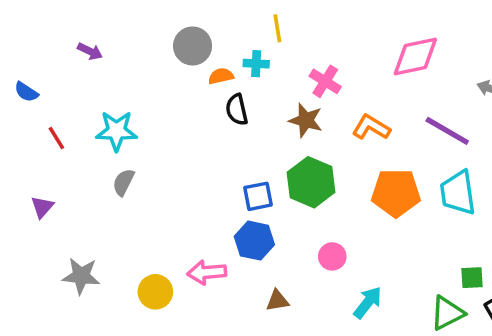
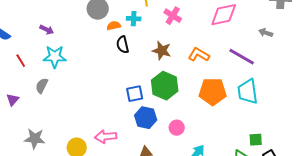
purple arrow: (90, 51) -> (47, 30), moved
pink cross: (325, 81) -> (173, 16), moved
gray semicircle: (124, 182) -> (42, 86), moved
blue hexagon: (254, 241) -> (146, 118), moved

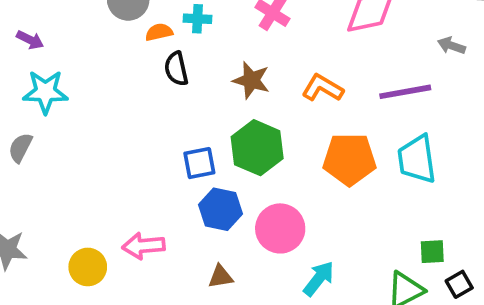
purple line: (242, 57) -> (405, 92), turned -40
pink circle: (177, 128) -> (280, 228), size x1.6

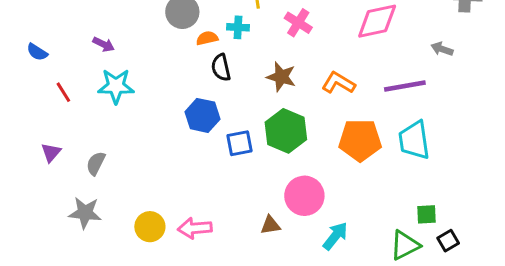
gray semicircle: (20, 148) -> (96, 163), moved
blue hexagon: (221, 209) -> (202, 115), moved
pink arrow: (144, 246) -> (195, 228), moved
brown triangle: (221, 277) -> (270, 225), moved

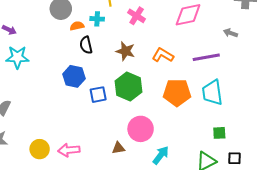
green square: (427, 214) -> (219, 133), moved
black square: (448, 241) -> (234, 158), turned 32

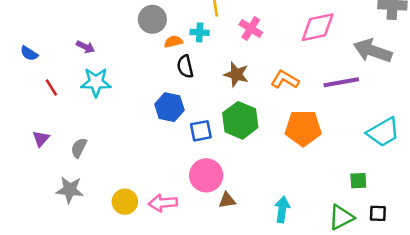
gray arrow: (230, 33) -> (373, 51), size x2.0
cyan trapezoid: (212, 93) -> (383, 132), moved, turned -112
pink circle: (141, 129) -> (206, 175), moved
cyan arrow: (161, 155) -> (282, 209), turned -30

